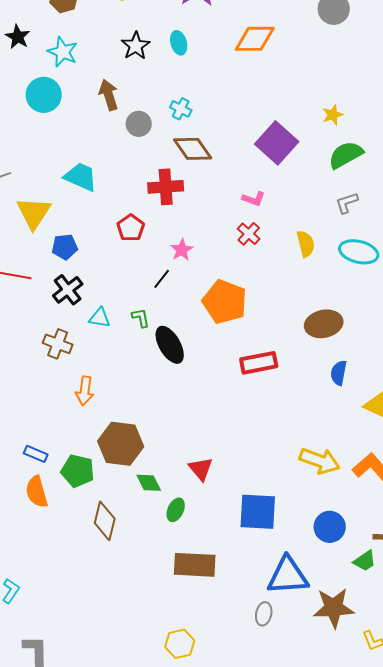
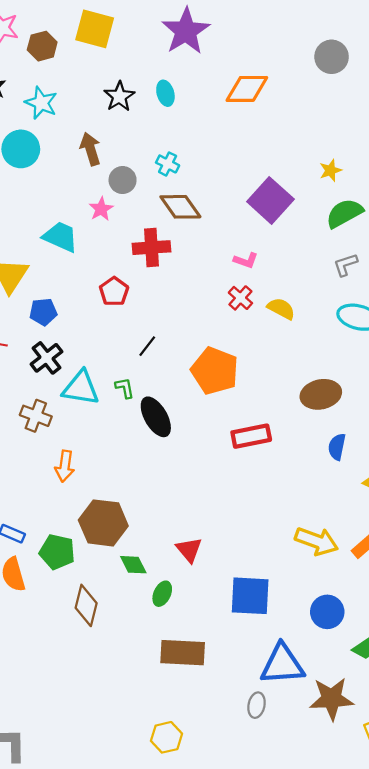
yellow semicircle: (306, 244) -> (281, 309), moved, turned -48
pink star: (182, 250) -> (101, 209), moved
cyan triangle: (100, 318) -> (81, 388), size x1.6

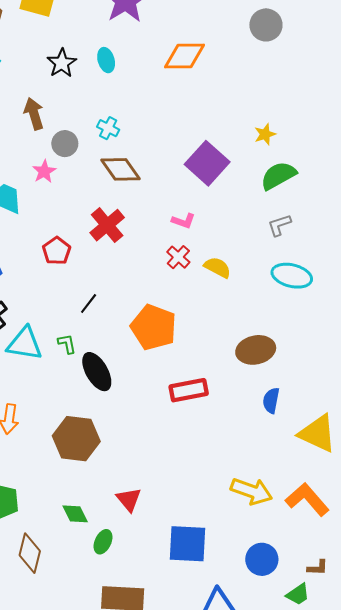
red cross: (151, 248) -> (107, 225), moved, turned -36
brown hexagon: (103, 523) -> (76, 439), moved

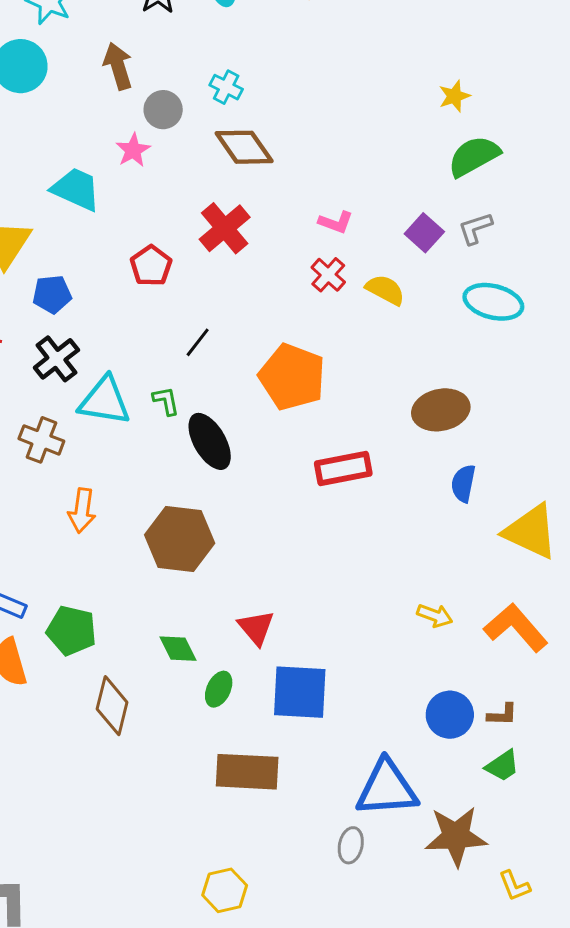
purple square: (207, 163) -> (424, 233), moved, size x0.6
yellow arrow: (252, 491) -> (435, 616), size x0.6
blue square: (188, 544) -> (300, 692), moved
brown L-shape: (318, 568) -> (502, 715), moved

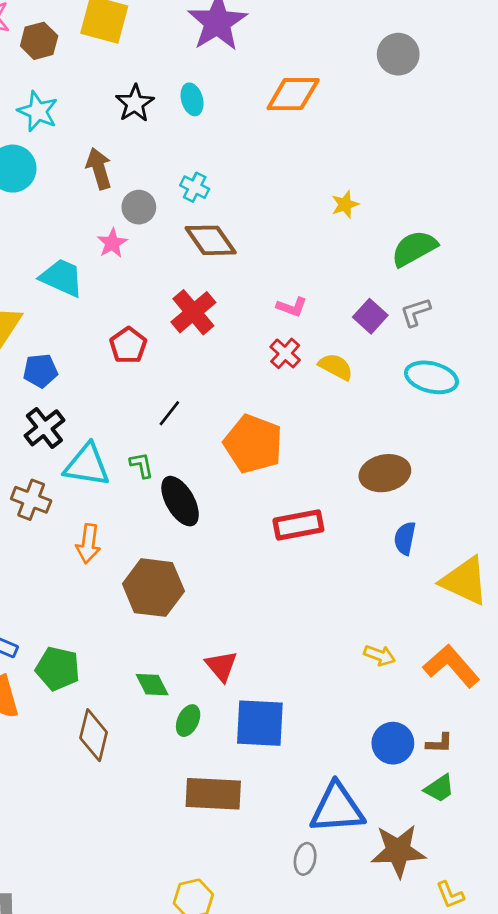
yellow star: (454, 96) -> (345, 204), moved
orange arrow: (82, 510) -> (88, 544), moved

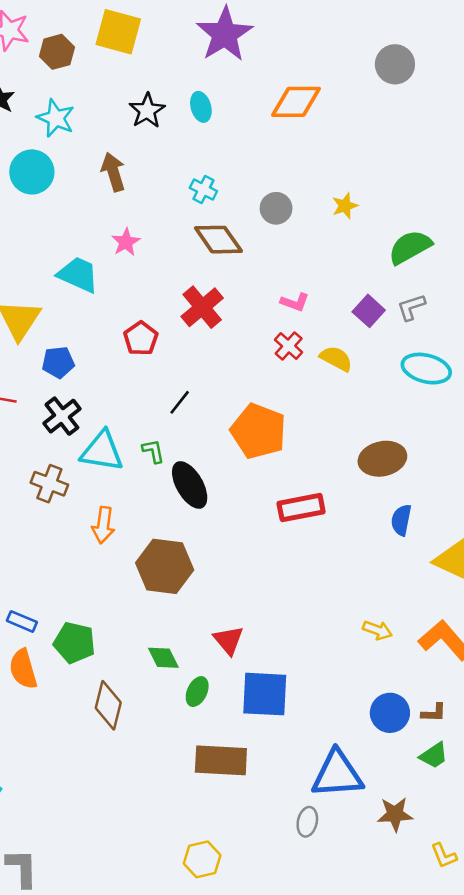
gray circle: (139, 207) -> (276, 208), moved
brown star: (398, 851) -> (395, 814), size x0.7

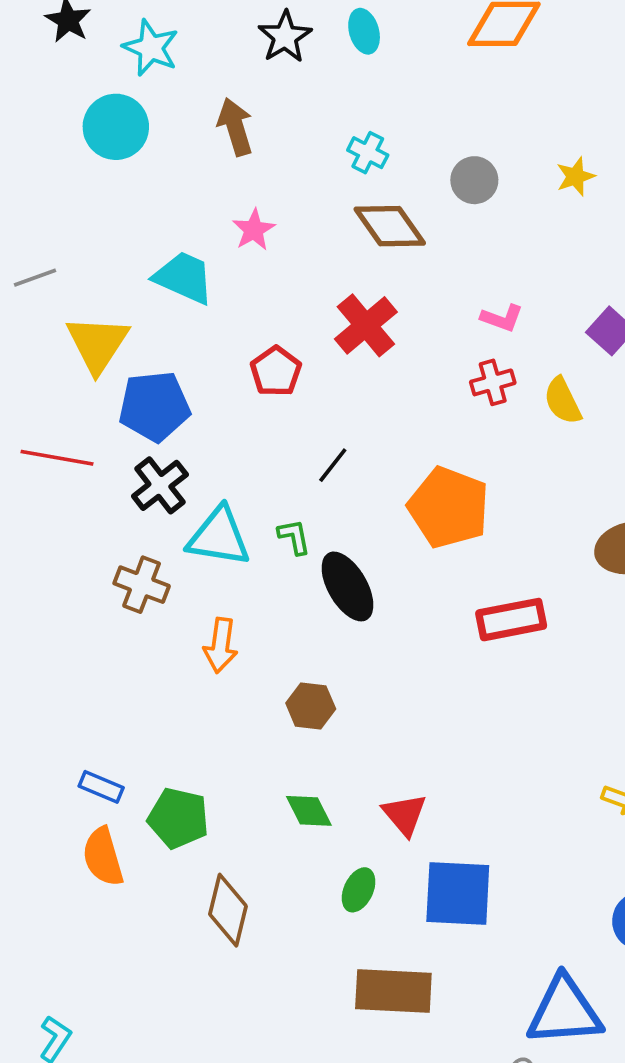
red cross: (289, 346) -> (493, 382), turned 32
yellow semicircle: (336, 359) -> (563, 401), turned -144
blue pentagon: (58, 362) -> (154, 406), size x1.5
brown hexagon: (165, 566) -> (311, 706), size x0.6
green diamond: (163, 658) -> (309, 811), moved

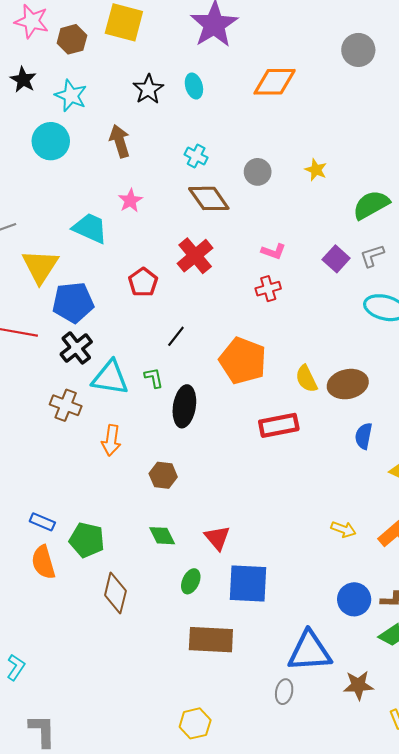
yellow star: (575, 176) -> (316, 170), turned -30
yellow semicircle: (563, 401) -> (306, 379), moved
black ellipse: (347, 586) -> (184, 406), turned 39

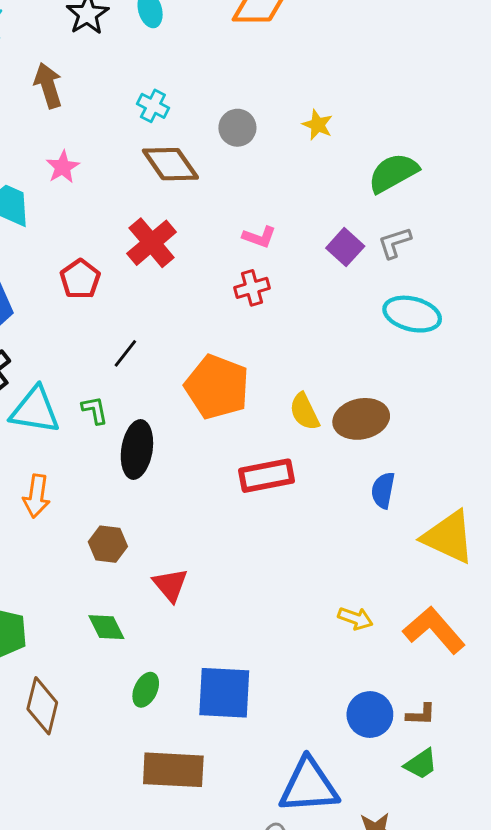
red triangle: (217, 538) -> (170, 585), moved

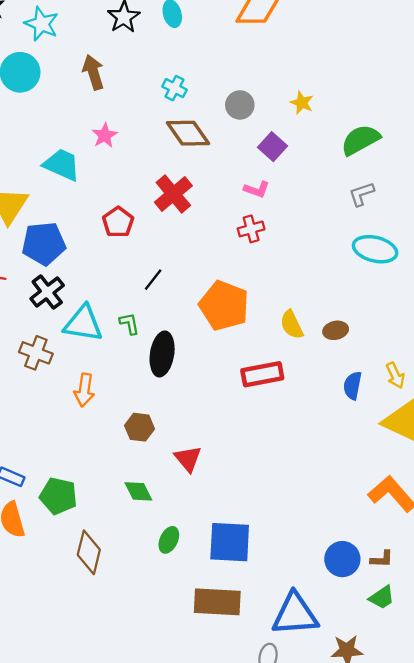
purple square: (345, 247) -> (273, 147), moved
brown ellipse: (361, 419) -> (336, 330), size x0.6
yellow arrow: (355, 618) -> (395, 375), moved, turned 45
brown rectangle: (173, 770) -> (217, 602), moved

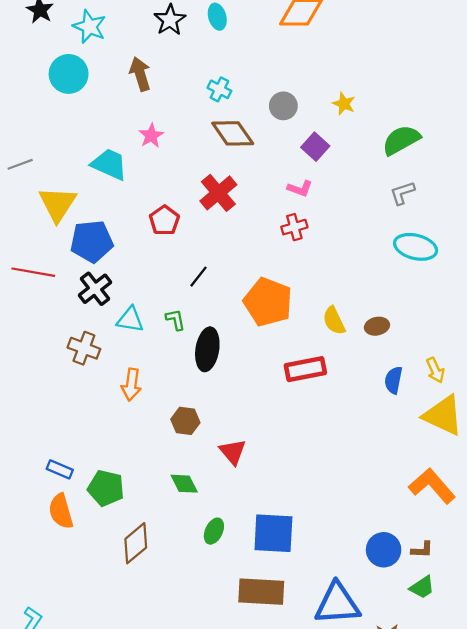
cyan triangle: (83, 324) -> (130, 320), size x0.7
brown diamond: (89, 552) -> (136, 543), turned 36

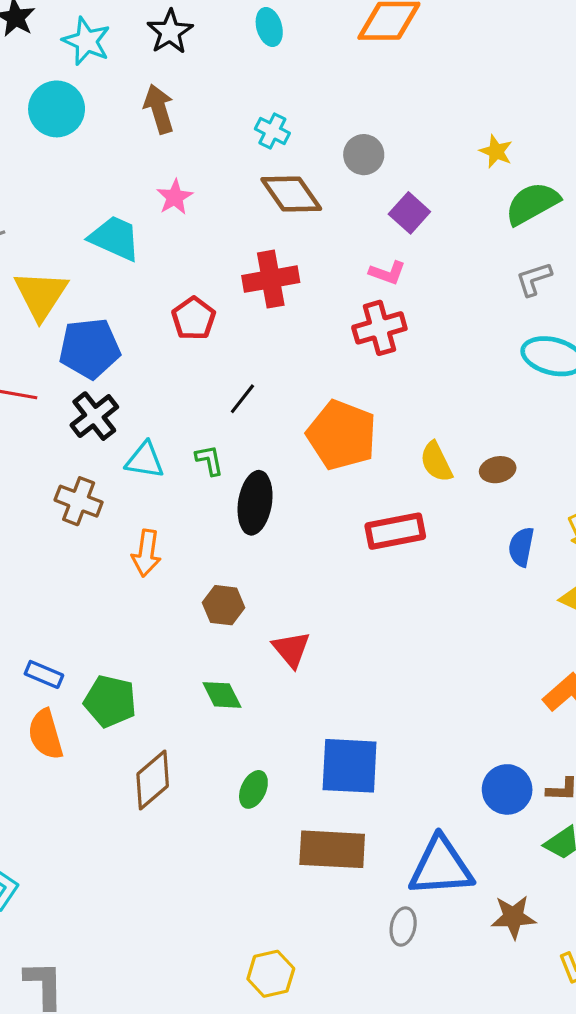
black star: (170, 20) -> (170, 32), moved
yellow star: (344, 104) -> (496, 151), moved
red cross: (218, 193) -> (271, 279), turned 30
red cross: (294, 227) -> (379, 328), size x1.4
green ellipse: (214, 531) -> (253, 789), moved

